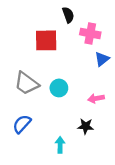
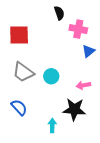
red square: (46, 40) -> (19, 35), moved
blue semicircle: (22, 124) -> (19, 107), turned 96
black star: (86, 126) -> (74, 109), size x1.6

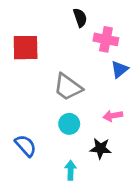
gray trapezoid: (23, 72) -> (68, 87), moved
cyan circle: (51, 76) -> (69, 124), moved
black star: (74, 109) -> (101, 148), size x0.7

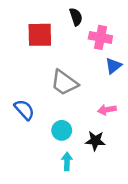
red square: (26, 48) -> (40, 35), moved
cyan circle: (69, 124) -> (62, 130), moved
blue semicircle: (26, 146) -> (24, 110), moved

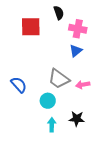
blue triangle: (113, 66) -> (76, 51), moved
gray trapezoid: (64, 83) -> (59, 79), moved
black star: (95, 141) -> (77, 119), moved

